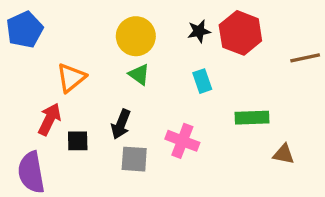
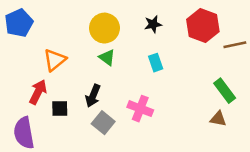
red hexagon: (240, 33) -> (203, 25), moved
green rectangle: (252, 118) -> (225, 91), moved, turned 55
gray square: (134, 159) -> (103, 123), turned 35

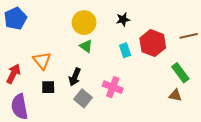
red hexagon: (203, 25) -> (153, 43), moved
orange triangle: (55, 60) -> (42, 60), moved, turned -30
red arrow: (38, 92) -> (13, 74), moved

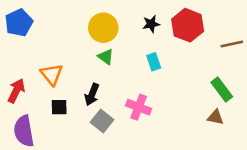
red hexagon: (153, 43) -> (188, 25), moved

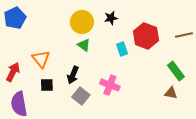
black star: (151, 24) -> (111, 18), moved
red hexagon: (188, 25) -> (146, 36), moved

